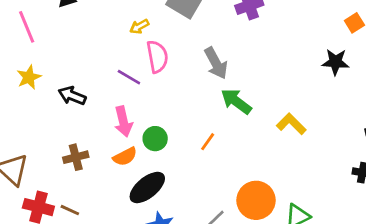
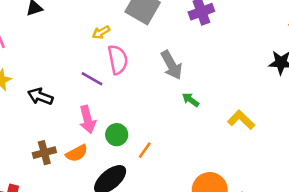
green arrow: (236, 101) -> (191, 100), size x0.6
orange line: (208, 142) -> (145, 150), moved
orange semicircle: (125, 157) -> (77, 153), moved

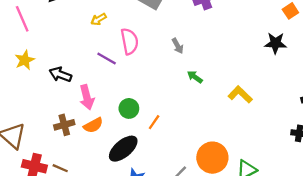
yellow arrow: (101, 32) -> (99, 19), moved
gray arrow: (171, 65) -> (178, 46), size x0.6
pink arrow: (87, 119) -> (87, 97), moved

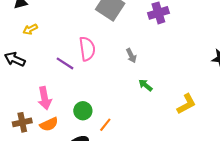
yellow arrow: (99, 19) -> (30, 29), moved
black arrow: (60, 75) -> (15, 59), moved
yellow L-shape: (240, 95) -> (186, 104), turned 105

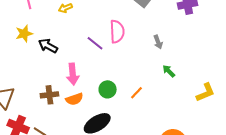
black arrow: (15, 59) -> (48, 46), moved
orange line: (105, 125) -> (136, 93), moved

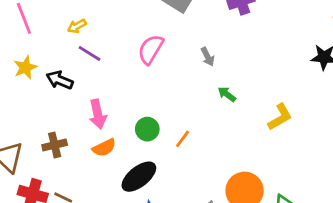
pink semicircle: (117, 32) -> (151, 49), turned -140
purple line: (95, 43) -> (90, 53), moved
orange line: (136, 93) -> (183, 139), moved
brown cross: (49, 95) -> (55, 145), moved

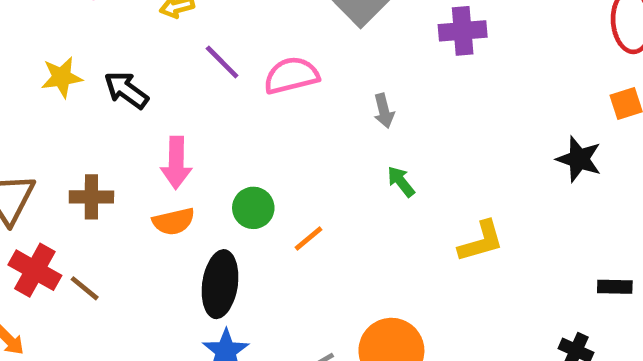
pink semicircle: (151, 49) -> (291, 75), turned 32
purple line: (90, 53) -> (222, 62), moved
yellow star: (25, 68) -> (62, 77), moved
black ellipse: (139, 177) -> (220, 284), turned -57

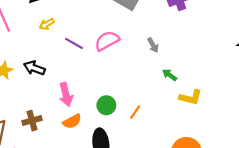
yellow L-shape: (481, 241) -> (191, 97), moved, turned 45

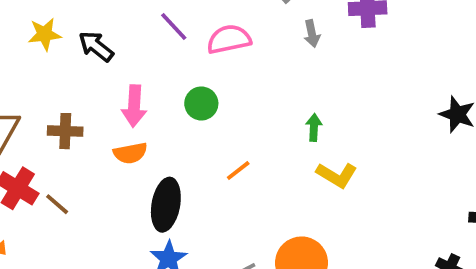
gray arrow: (153, 45) -> (312, 34), moved
green arrow: (170, 75) -> (314, 127), turned 40
green circle: (106, 105) -> (201, 103), moved

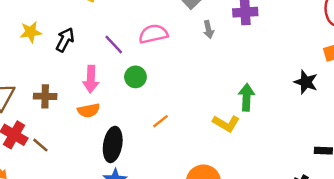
purple line: (174, 26) -> (114, 44), moved
black arrow: (96, 46) -> (65, 40), turned 80
green arrow: (314, 127) -> (246, 97), moved, size x1.5

